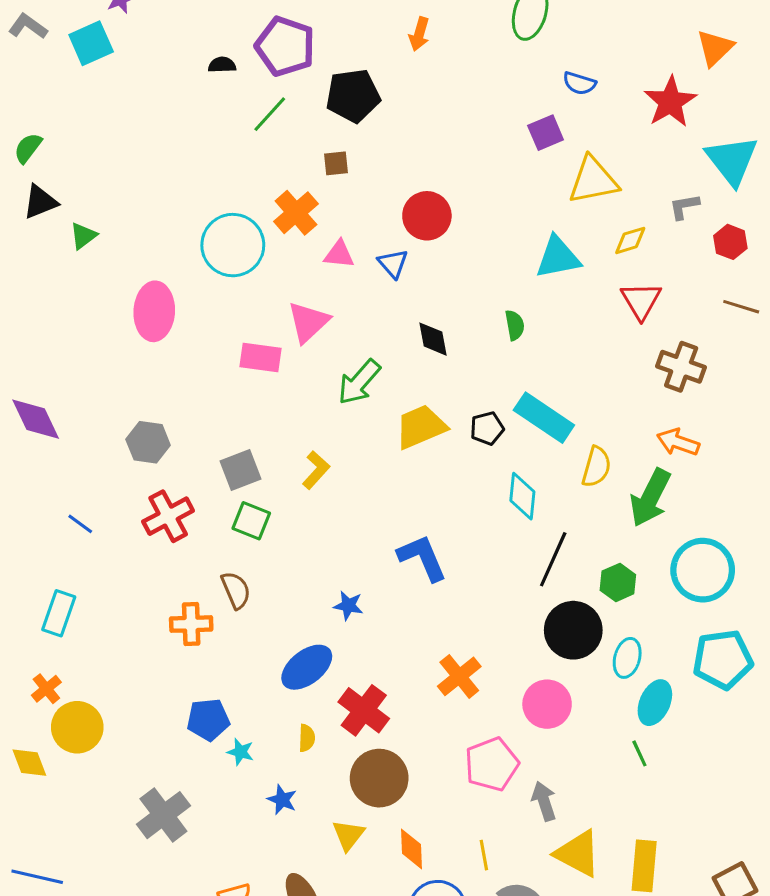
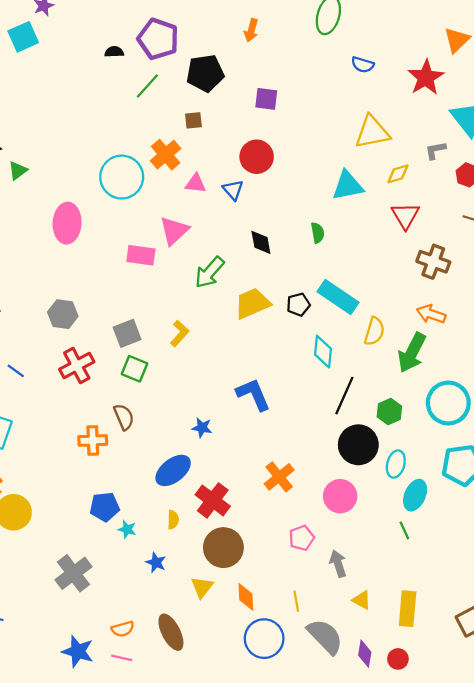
purple square: (546, 133) -> (266, 99), moved, turned 30
pink pentagon: (492, 764) -> (302, 538), size x0.7
yellow triangle: (578, 854) -> (362, 600), size x0.6

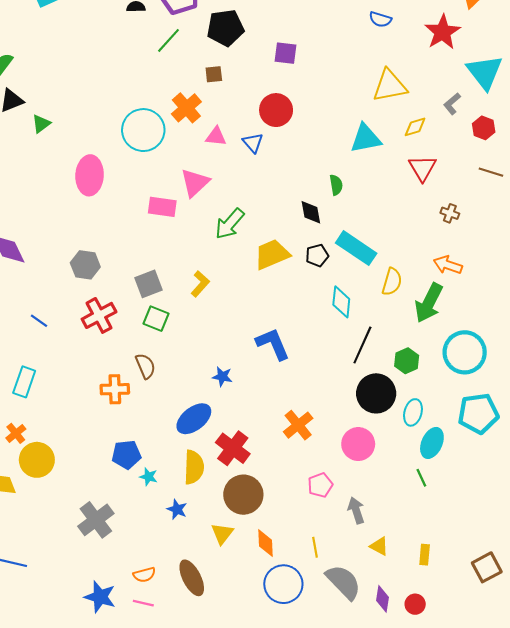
gray L-shape: (435, 150) -> (452, 104), turned -30
black diamond: (261, 242) -> (311, 212), moved
brown cross: (433, 262) -> (450, 213), size x0.6
yellow semicircle: (173, 520) -> (194, 467), size x1.8
yellow rectangle: (408, 609) -> (425, 555), size x0.6

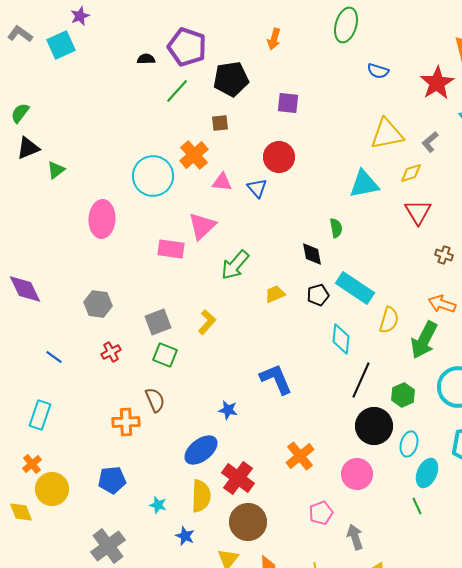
gray L-shape: (452, 104) -> (430, 142), moved
yellow trapezoid: (272, 254) -> (275, 294), size x0.6
red cross: (99, 315) -> (111, 352), size x0.6
blue pentagon: (126, 455) -> (112, 480), moved

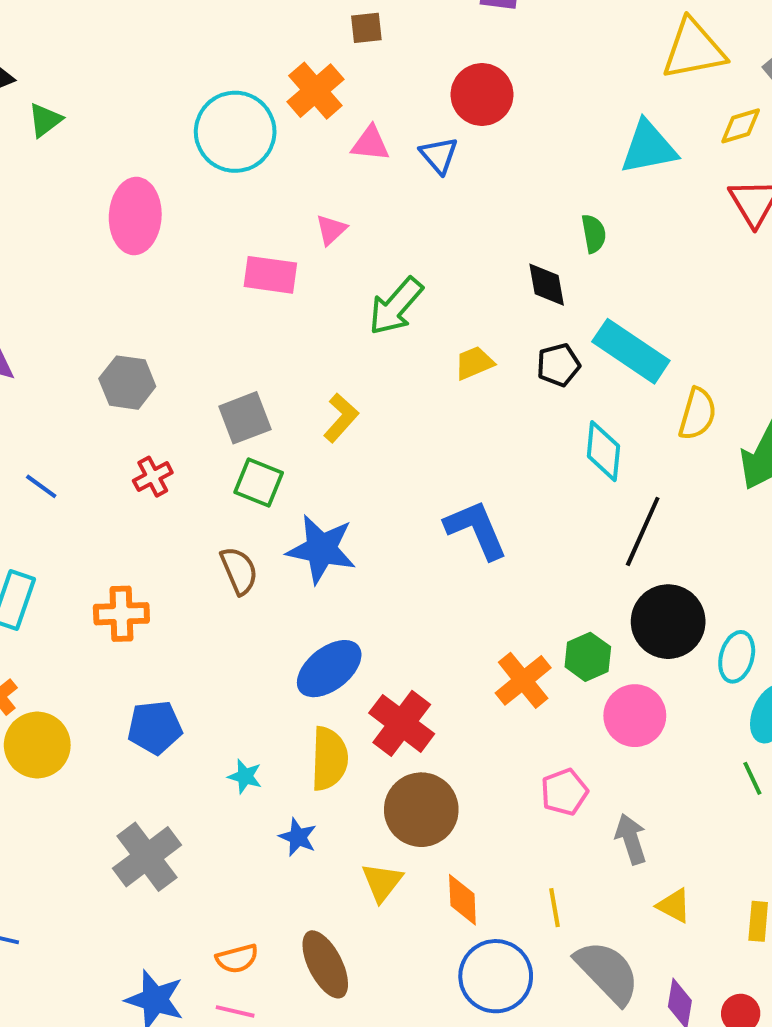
pink triangle: (202, 226) -> (331, 230), size x0.6
green hexagon: (403, 395) -> (588, 657), moved
blue star: (228, 410) -> (321, 549), moved, size x1.8
orange cross: (126, 422) -> (121, 614), moved

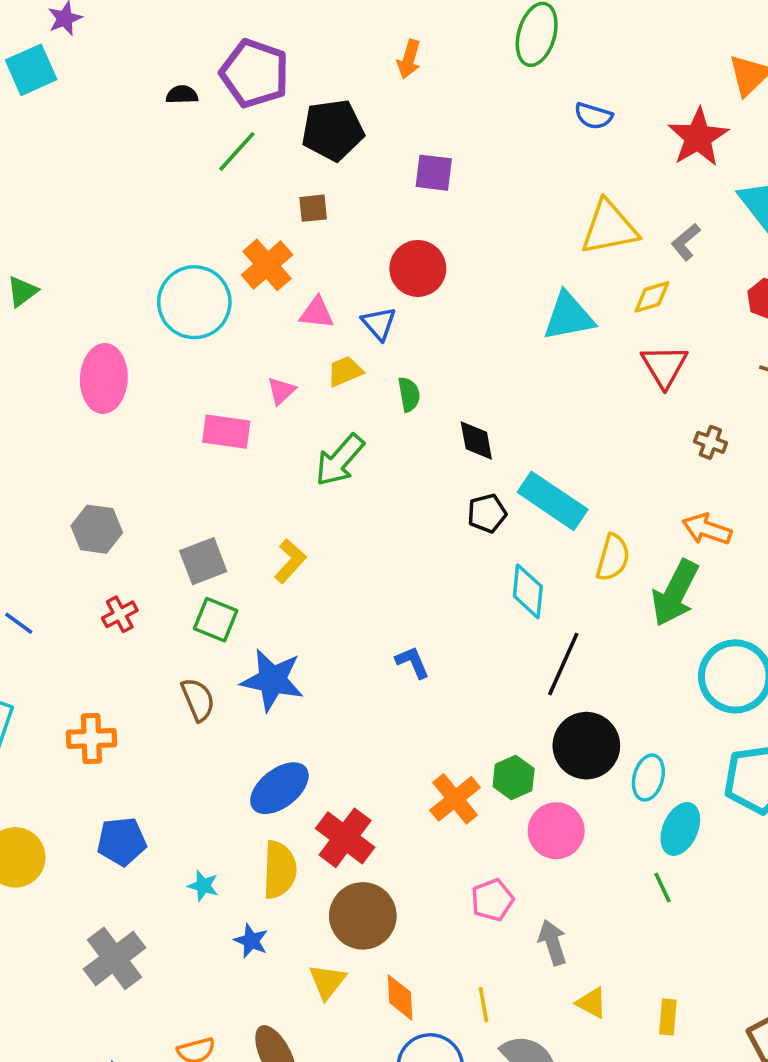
green semicircle: (594, 234) -> (409, 394), moved
yellow trapezoid: (474, 363) -> (345, 371), moved
blue L-shape: (476, 529) -> (412, 662), size x0.6

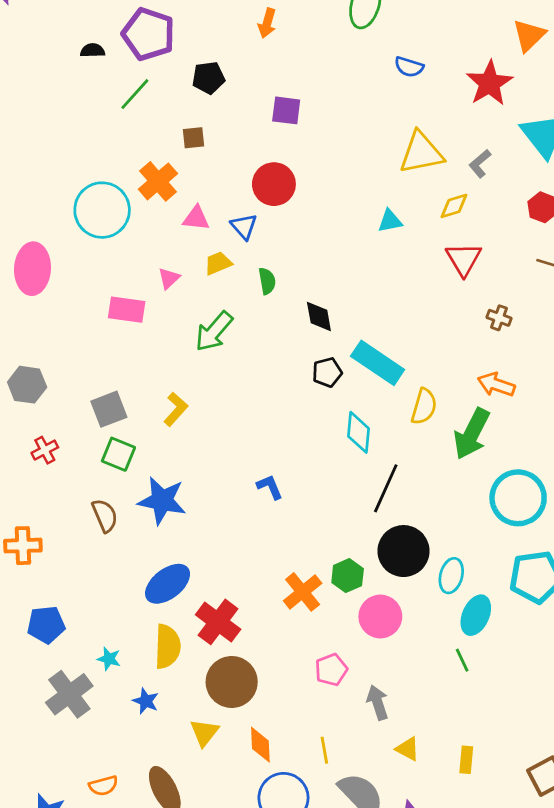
black pentagon: (333, 130) -> (208, 78), size x0.7
cyan triangle: (569, 316) -> (390, 221), size x0.6
gray cross: (115, 958) -> (69, 694), moved

